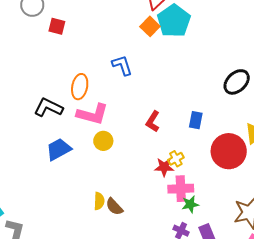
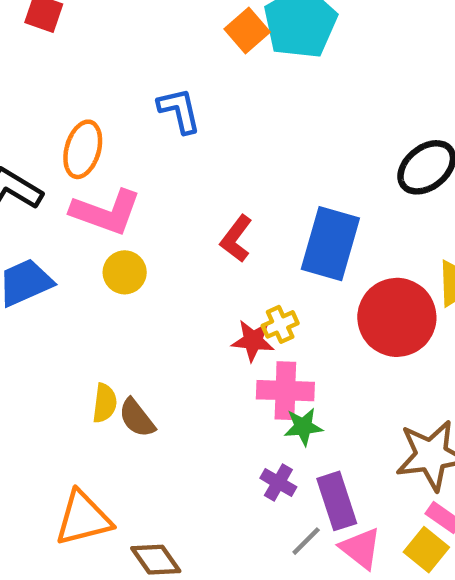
blue rectangle: (196, 120) -> (330, 244), size x1.8

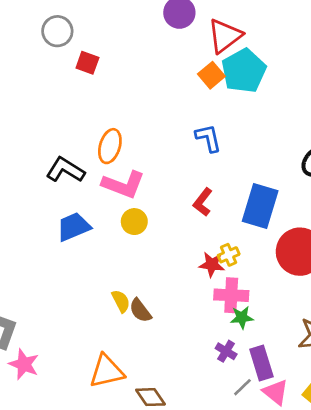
blue L-shape: (179, 110) -> (208, 138), moved
yellow semicircle: (105, 403) -> (121, 301), turned -35

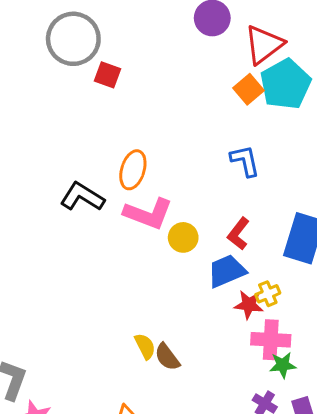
gray circle: (57, 31) -> (73, 39), size x1.5
yellow circle: (134, 222) -> (183, 237), moved
blue trapezoid: (74, 227) -> (227, 271), moved

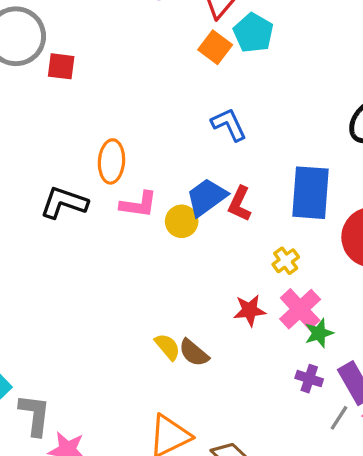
cyan pentagon: (286, 84) -> (253, 33), size x0.7
pink L-shape: (148, 214) -> (138, 204), size x0.7
blue trapezoid: (227, 271) -> (207, 197), moved
red star: (249, 305) -> (250, 310), moved
pink cross: (271, 340) -> (300, 309), turned -33

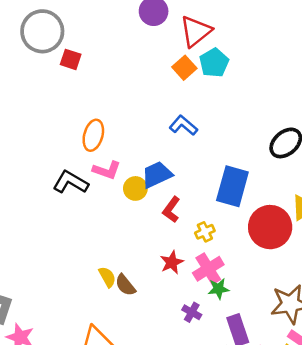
blue L-shape: (229, 124) -> (183, 125), turned -36
black L-shape: (64, 203) -> (71, 182), moved
red L-shape: (240, 204) -> (171, 210), moved
red star: (250, 310) -> (172, 262), turned -30
purple cross: (309, 379) -> (192, 312), moved

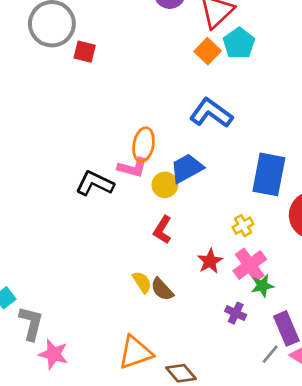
blue L-shape: (183, 125) -> (211, 113), size x1.4
orange ellipse: (93, 135) -> (144, 145), moved
red L-shape: (171, 210) -> (163, 230), moved

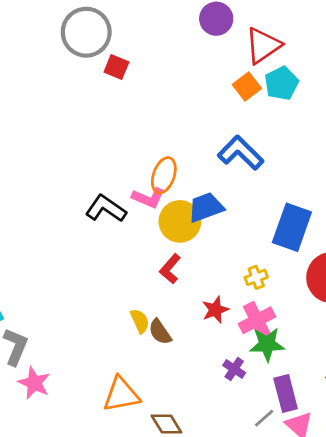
yellow circle: (165, 185) -> (180, 221), size x1.5
green star: (262, 286) -> (267, 344), size x1.4

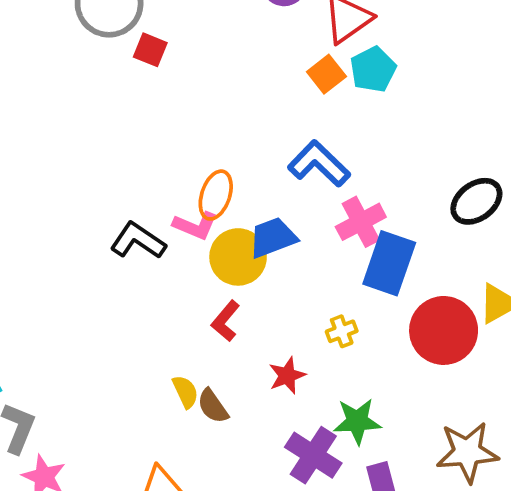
pink cross: (257, 320) -> (361, 222), moved
purple cross: (234, 369) -> (313, 455), size x1.8

